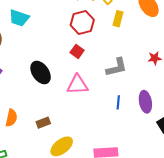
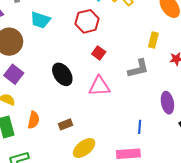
yellow rectangle: (118, 19) -> (153, 40), moved
red hexagon: (82, 23) -> (87, 21), moved
blue line: (118, 102) -> (140, 127), moved

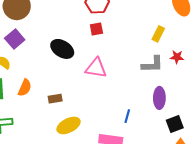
red square: (99, 53) -> (96, 29), moved, turned 32
gray L-shape: (138, 68) -> (152, 64), moved
black ellipse: (62, 74) -> (62, 49), turned -35

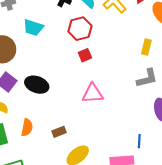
black ellipse: (62, 49) -> (37, 85), moved
blue line: (127, 116) -> (139, 141), moved

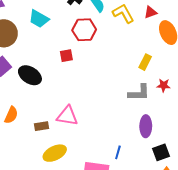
red square: (85, 55) -> (66, 56), moved
pink triangle: (93, 93) -> (67, 116), moved

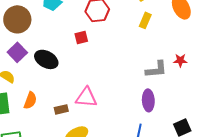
yellow rectangle: (145, 62) -> (145, 20), moved
purple ellipse: (146, 126) -> (148, 100), moved

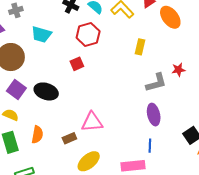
yellow rectangle: (145, 20) -> (140, 47), moved

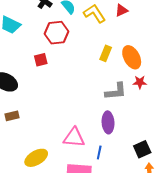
orange ellipse: (170, 17) -> (132, 57), moved
pink triangle: (92, 122) -> (74, 138), moved
brown rectangle: (69, 138) -> (12, 116), moved

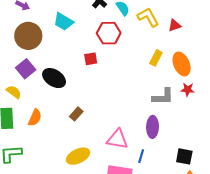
red triangle: (121, 10) -> (175, 25), moved
brown rectangle: (12, 116) -> (76, 114), moved, turned -40
black square: (142, 149) -> (184, 156), turned 30

